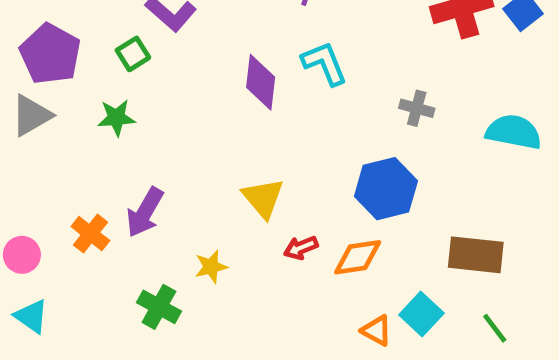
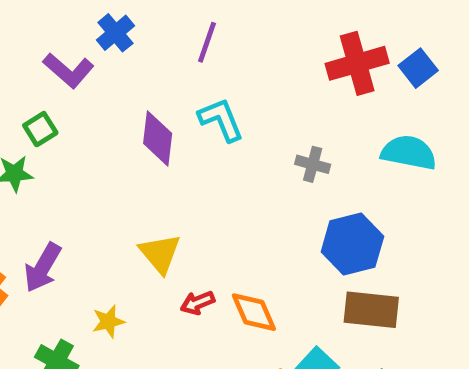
green square: (133, 54) -> (40, 129), moved
cyan semicircle: (514, 132) -> (409, 153), moved
blue hexagon: (386, 189) -> (352, 244), moved
orange diamond: (358, 257) -> (254, 312), turned 75

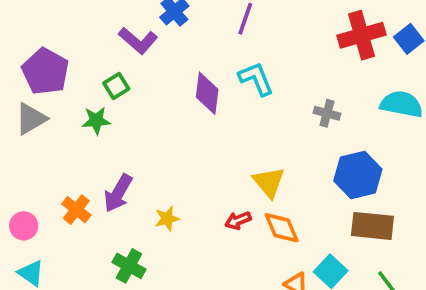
yellow triangle: (160, 253) -> (269, 182), moved
yellow star: (108, 322) -> (167, 219), moved

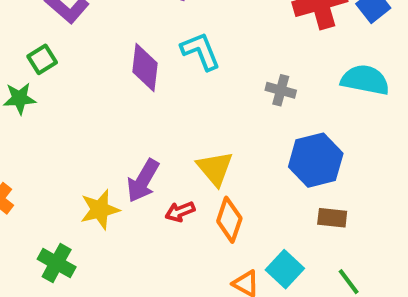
purple arrow: (118, 193) -> (143, 181), moved
yellow star: (167, 219) -> (100, 210), size x1.4
brown rectangle: (372, 226) -> (332, 218), size x0.6
orange diamond: (282, 228) -> (229, 220), turned 42

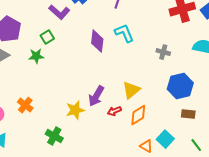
yellow triangle: (215, 168) -> (131, 90), turned 30
orange diamond: (229, 220) -> (138, 115), turned 40

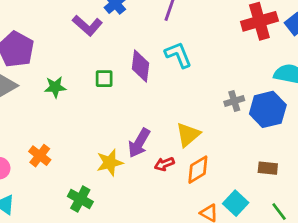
green square: (47, 37) -> (104, 79), moved, turned 32
gray cross: (163, 52) -> (234, 101), moved, turned -32
blue hexagon: (180, 86) -> (268, 109), moved

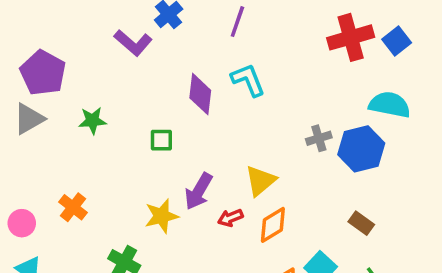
green square: (104, 79) -> (161, 140), moved
brown rectangle: (268, 168) -> (361, 223), turned 30

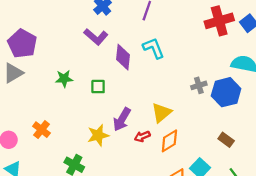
purple L-shape: (133, 43) -> (96, 37), moved
green star: (92, 121) -> (64, 79), moved

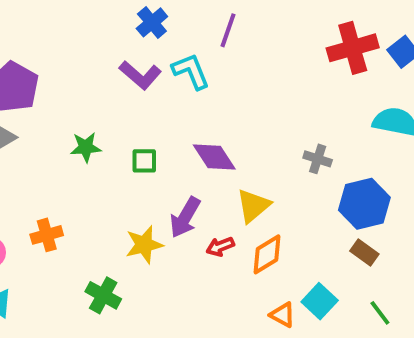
cyan L-shape: (154, 48) -> (191, 71), moved
purple diamond: (123, 57) -> (214, 157), moved, turned -40
gray cross: (199, 85) -> (318, 159), turned 35
blue hexagon: (226, 92) -> (364, 204), moved
orange cross: (41, 130) -> (47, 235), turned 36

